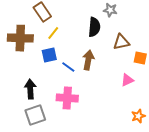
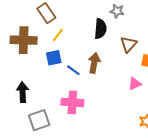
brown triangle: (121, 42) -> (128, 44), turned -36
black arrow: (30, 89) -> (23, 92), moved

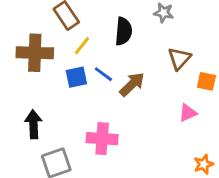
black semicircle: (100, 29) -> (124, 31), moved
brown arrow: (94, 63) -> (132, 84), turned 36
blue line: (73, 70) -> (103, 74), moved

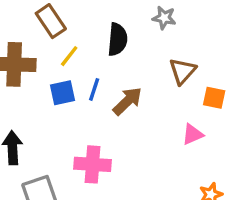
blue line: (103, 74) -> (94, 89), turned 72

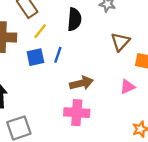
brown arrow: (127, 101) -> (81, 83), moved, turned 30
pink cross: (92, 164) -> (77, 113), moved

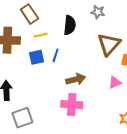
yellow line: (40, 31) -> (41, 35), turned 40
brown triangle: (120, 42) -> (109, 44), size x1.4

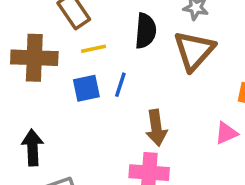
brown triangle: (109, 44) -> (194, 51), moved
brown arrow: (76, 79) -> (156, 128), turned 96

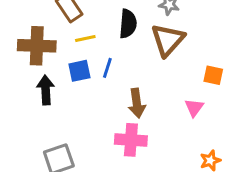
pink triangle: (226, 133) -> (194, 108), turned -30
black arrow: (32, 147) -> (46, 90), moved

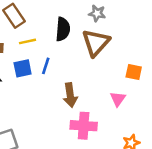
pink cross: (131, 140) -> (84, 126), moved

